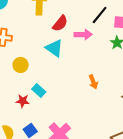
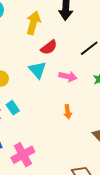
pink arrow: (83, 35) -> (68, 76), moved

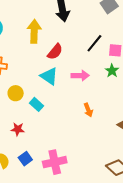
cyan rectangle: (13, 108) -> (37, 104), moved
pink cross: (23, 155) -> (55, 162), turned 30

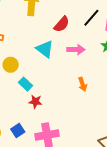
red semicircle: (55, 52) -> (62, 24), moved
cyan rectangle: (37, 104) -> (26, 84), moved
red star: (18, 129) -> (35, 102), moved

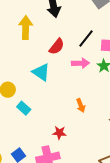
pink arrow: (76, 50) -> (80, 63), moved
red star: (35, 102) -> (59, 133), moved

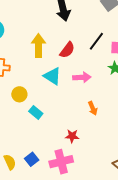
yellow arrow: (26, 28) -> (38, 46), moved
pink arrow: (80, 63) -> (82, 77), moved

